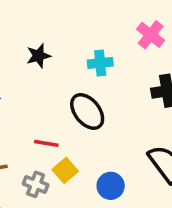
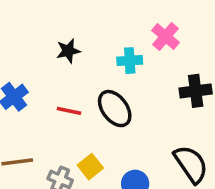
pink cross: (151, 35) -> (166, 36), moved
red line: (46, 143) -> (69, 111), moved

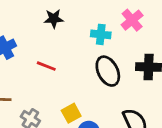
black ellipse: (115, 109) -> (108, 71), moved
yellow square: (90, 167) -> (71, 113), moved

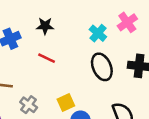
black star: (54, 19) -> (45, 26), moved
cyan cross: (101, 34) -> (98, 33), turned 30

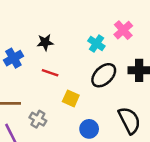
black ellipse: (102, 67) -> (104, 75), turned 75
yellow square: (66, 102) -> (71, 98), moved, turned -35

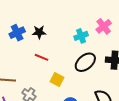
cyan cross: (96, 44) -> (81, 36), turned 32
blue cross: (13, 58) -> (17, 33), moved

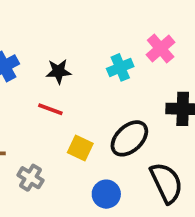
black star: (39, 32) -> (58, 71), moved
black ellipse: (85, 62) -> (129, 138), moved

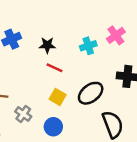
red line: (50, 109) -> (55, 68), moved
blue circle: (106, 194) -> (53, 127), moved

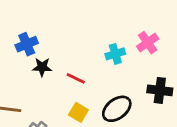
black star: (47, 45) -> (42, 67), moved

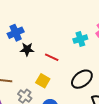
yellow square: (78, 112) -> (43, 81), moved

